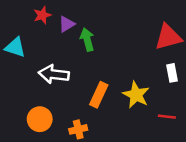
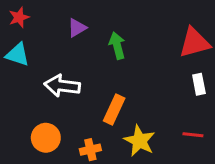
red star: (42, 15) -> (19, 17), moved
green arrow: (87, 40) -> (117, 46), moved
yellow star: (136, 95) -> (139, 141), moved

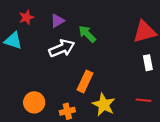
red star: (19, 17) -> (26, 17), moved
green arrow: (117, 46) -> (87, 34), turned -30
white arrow: (62, 86) -> (62, 48), moved, turned 150

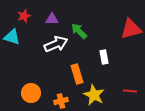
purple triangle: (57, 21) -> (52, 19), turned 32
white rectangle: (148, 63) -> (104, 57), moved
orange rectangle: (85, 81) -> (77, 74), turned -42

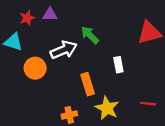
purple triangle: (52, 19) -> (50, 14), moved
orange circle: (31, 93) -> (35, 68), moved

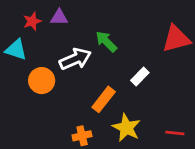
white rectangle: (118, 65) -> (140, 77), turned 56
orange rectangle: (88, 84) -> (104, 99), turned 55
red line: (148, 104) -> (175, 133), moved

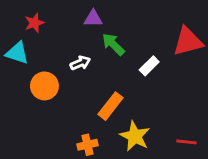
purple triangle: (59, 17) -> (93, 19), moved
white arrow: (75, 59) -> (80, 63), size x0.6
white rectangle: (140, 77) -> (149, 66), moved

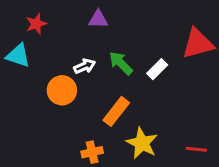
green arrow: (113, 44) -> (121, 63), moved
orange circle: (44, 86) -> (62, 90), moved

